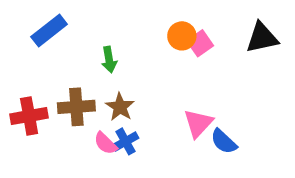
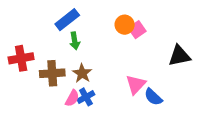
blue rectangle: (49, 30) -> (67, 20), moved
black triangle: (262, 38) -> (179, 56), moved
red cross: (29, 116) -> (21, 58), moved
pink semicircle: (105, 143) -> (72, 98), turned -105

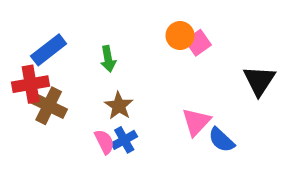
blue rectangle: (67, 20) -> (49, 50), moved
black triangle: (179, 56) -> (259, 81), turned -45
brown cross: (52, 73) -> (49, 106), moved, turned 30
pink semicircle: (72, 98) -> (104, 142), turned -56

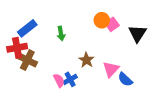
black triangle: (259, 81) -> (137, 34), moved
brown star: (119, 106) -> (86, 60), moved

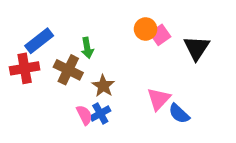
brown cross: (27, 60) -> (68, 70), moved
brown star: (86, 60) -> (103, 86), moved

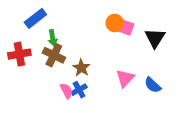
pink square: (160, 35) -> (126, 28), turned -35
blue rectangle: (39, 41) -> (35, 18), moved
green arrow: (87, 48) -> (53, 38), moved
blue semicircle: (179, 114) -> (153, 85), moved

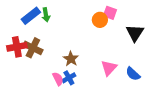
pink square: (126, 28) -> (110, 13), moved
green arrow: (53, 38) -> (46, 15), moved
brown cross: (54, 55) -> (33, 48), moved

